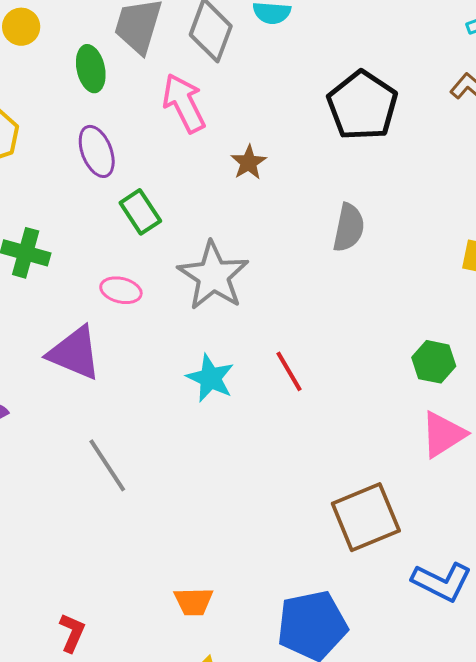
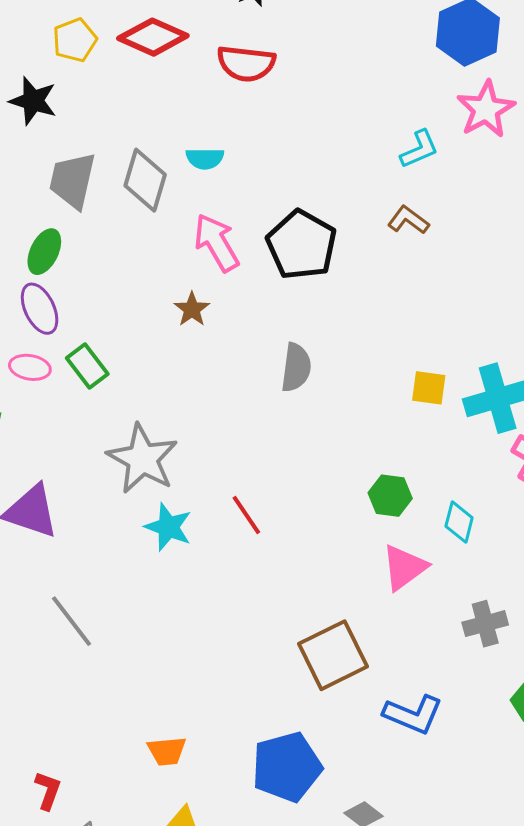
green ellipse: (91, 69) -> (44, 252), moved, turned 42
pink arrow: (184, 103) -> (217, 243), moved
gray star: (213, 276) -> (142, 459), moved
pink ellipse: (121, 290) -> (30, 367), moved

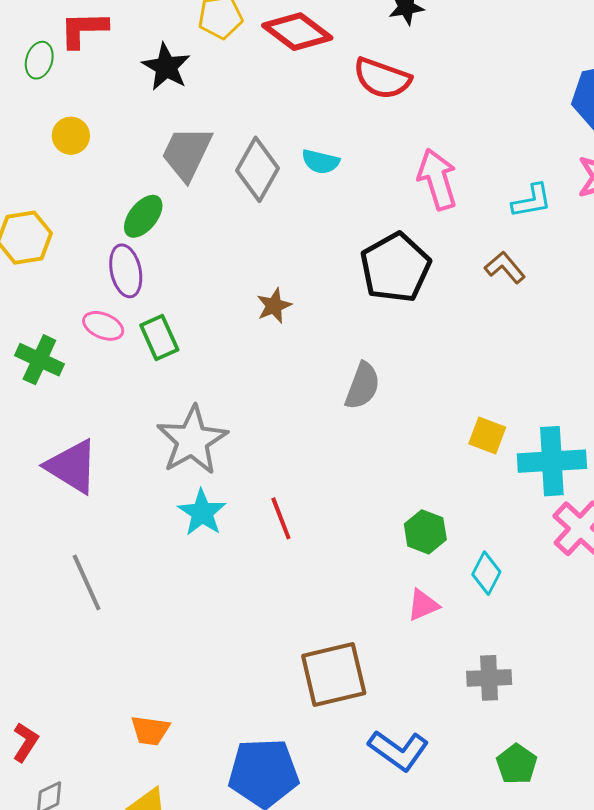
pink arrow: (217, 243) -> (437, 179), moved
pink triangle: (404, 567) -> (423, 605), size x0.7

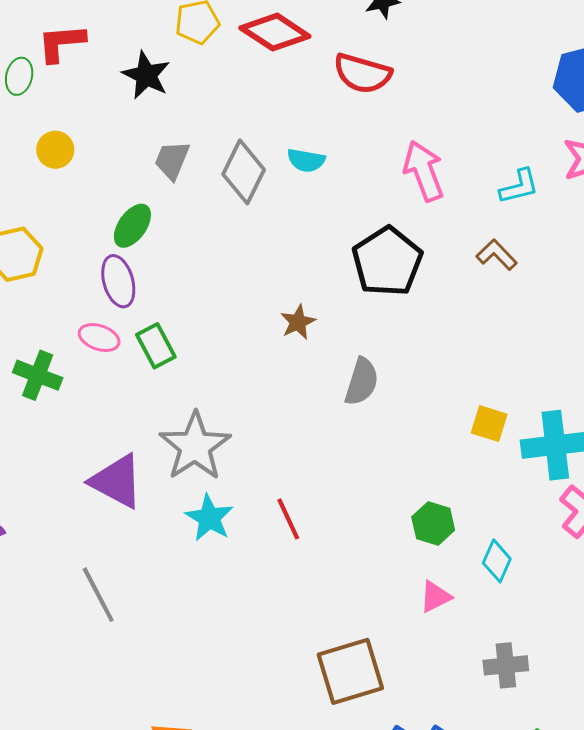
gray trapezoid: (187, 153) -> (172, 160), size x0.7
brown star: (274, 306) -> (298, 322), moved
purple triangle: (72, 466) -> (117, 481), moved

